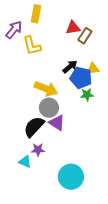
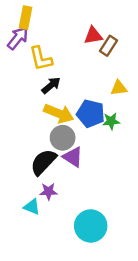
yellow rectangle: (36, 14) -> (25, 18), moved
black arrow: (70, 67) -> (51, 85), moved
blue pentagon: (81, 78) -> (91, 113), moved

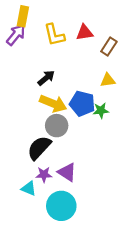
brown rectangle: (109, 46) -> (109, 47), moved
yellow L-shape: (41, 59) -> (54, 35), moved
purple triangle: (73, 157) -> (67, 172), moved
cyan circle: (91, 226) -> (61, 206), moved

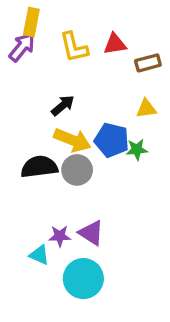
brown rectangle: (109, 47) -> (148, 63), turned 42
black semicircle: (39, 148) -> (39, 167), moved, turned 40

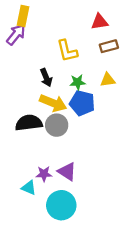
red triangle: (115, 44) -> (100, 22), moved
yellow L-shape: (74, 47) -> (67, 51), moved
black arrow: (63, 105) -> (46, 78), turned 108
green star: (137, 149) -> (78, 82), moved

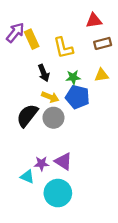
yellow rectangle: (23, 16) -> (32, 39), moved, turned -36
yellow arrow: (53, 103) -> (50, 97), size x0.7
black semicircle: (29, 123) -> (27, 116), turned -45

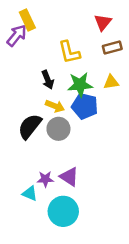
red triangle: (94, 21) -> (103, 22), turned -42
yellow rectangle: (32, 39) -> (27, 20), moved
green star: (73, 77) -> (80, 85), size x1.5

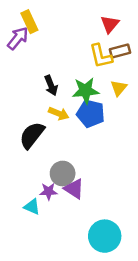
yellow L-shape: (69, 52) -> (101, 56), moved
yellow triangle: (111, 82) -> (119, 88), turned -42
gray circle: (58, 129) -> (63, 174), moved
cyan circle: (63, 211) -> (105, 236), moved

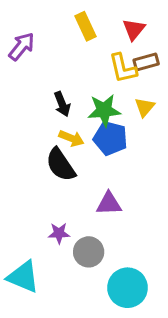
yellow rectangle: (29, 22) -> (85, 26), moved
black semicircle: (32, 135) -> (61, 165), moved, turned -72
gray circle: (63, 174) -> (89, 252), moved
purple triangle: (74, 189) -> (109, 204), moved, turned -35
cyan triangle: (32, 207) -> (23, 277), moved, size x1.6

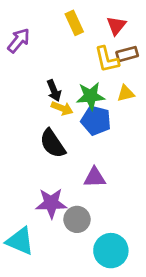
yellow triangle: (145, 107) -> (126, 93), turned 36
yellow arrow: (71, 138) -> (62, 108), moved
purple star: (59, 233) -> (51, 203), size x1.6

